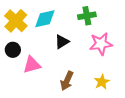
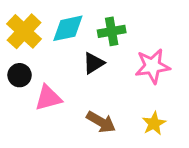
green cross: (87, 16) -> (112, 31), moved
brown arrow: (67, 81) -> (101, 122), turned -84

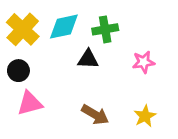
black triangle: (94, 63) -> (88, 59), turned 35
pink star: (152, 66) -> (144, 62), size x0.7
pink triangle: (48, 98) -> (30, 103), moved

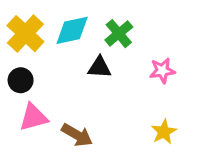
green cross: (105, 29) -> (119, 34), turned -30
brown arrow: (95, 115) -> (77, 135), moved

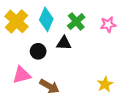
cyan diamond: (72, 30) -> (46, 19), turned -55
pink star: (162, 71) -> (108, 25), moved
black circle: (21, 80) -> (38, 51), moved

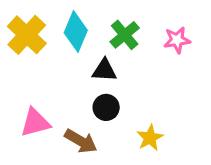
black circle: (38, 51) -> (106, 107), moved
yellow star: (105, 84) -> (150, 138), moved

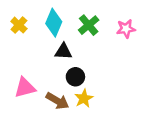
yellow cross: (27, 35) -> (19, 25), size x0.6
black triangle: (104, 70) -> (63, 52), moved
yellow star: (150, 138) -> (84, 98), moved

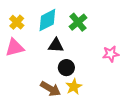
cyan diamond: (54, 23) -> (47, 20), turned 40
pink star: (126, 29) -> (111, 54), moved
pink triangle: (25, 88) -> (15, 48), moved

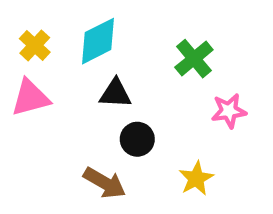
green cross: (78, 22) -> (194, 59), moved
yellow star: (74, 87) -> (196, 178), moved

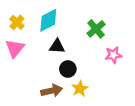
pink triangle: (30, 98) -> (15, 48), turned -36
yellow star: (196, 178) -> (80, 89), moved
brown arrow: (105, 183) -> (52, 91), turned -42

